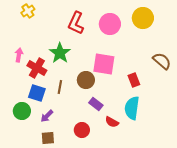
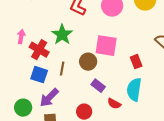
green circle: (22, 111) -> (23, 108), moved
purple arrow: (47, 116) -> (49, 98), size x1.5

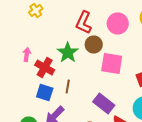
brown circle: (88, 62) -> (94, 44), moved
purple rectangle: (98, 86) -> (104, 104), size x1.5

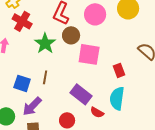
red cross: (45, 68) -> (22, 21), moved

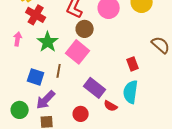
green star: (45, 43) -> (48, 42), moved
pink square: (89, 54) -> (78, 52), moved, turned 30

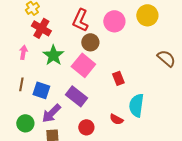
red rectangle: (133, 64) -> (118, 78), moved
brown line: (59, 71) -> (21, 84), moved
purple rectangle: (95, 88) -> (76, 96), moved

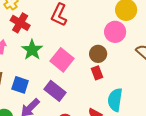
pink circle: (114, 21) -> (115, 32), moved
brown circle: (90, 42) -> (98, 54), moved

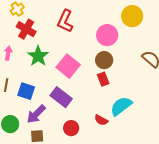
pink circle: (115, 32) -> (107, 35), moved
cyan semicircle: (115, 100) -> (121, 106), turned 45

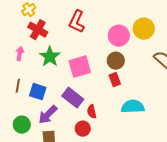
yellow circle: (132, 16) -> (144, 29), moved
pink square: (68, 66) -> (80, 67), turned 35
cyan semicircle: (121, 106) -> (133, 107), turned 35
red semicircle: (101, 120) -> (92, 112), moved, turned 48

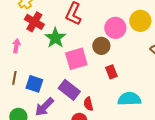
green star: (50, 57) -> (55, 38), moved
brown circle: (116, 61) -> (101, 46), moved

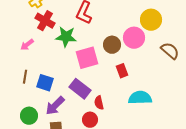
pink circle: (115, 28) -> (134, 38), moved
green star: (55, 38) -> (66, 37), turned -30
pink arrow: (16, 46) -> (27, 45), turned -136

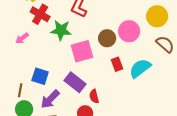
yellow circle: (151, 20) -> (157, 16), moved
brown line: (25, 77) -> (20, 90), moved
cyan semicircle: (140, 98) -> (140, 68), moved, turned -35

